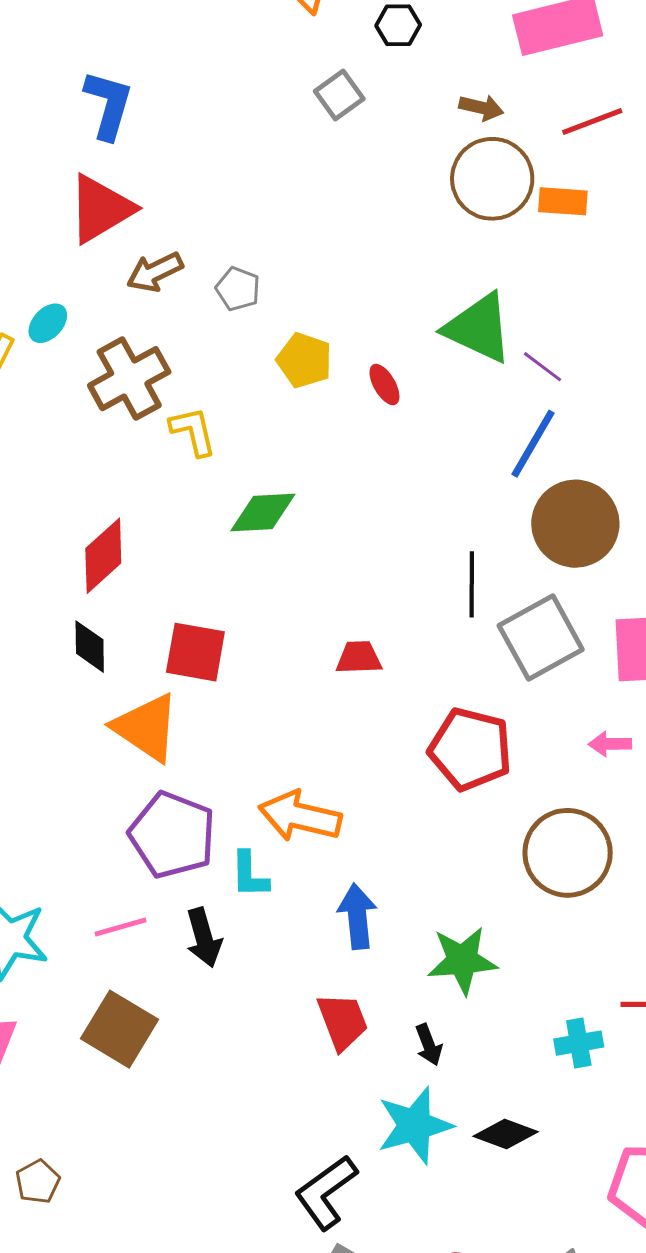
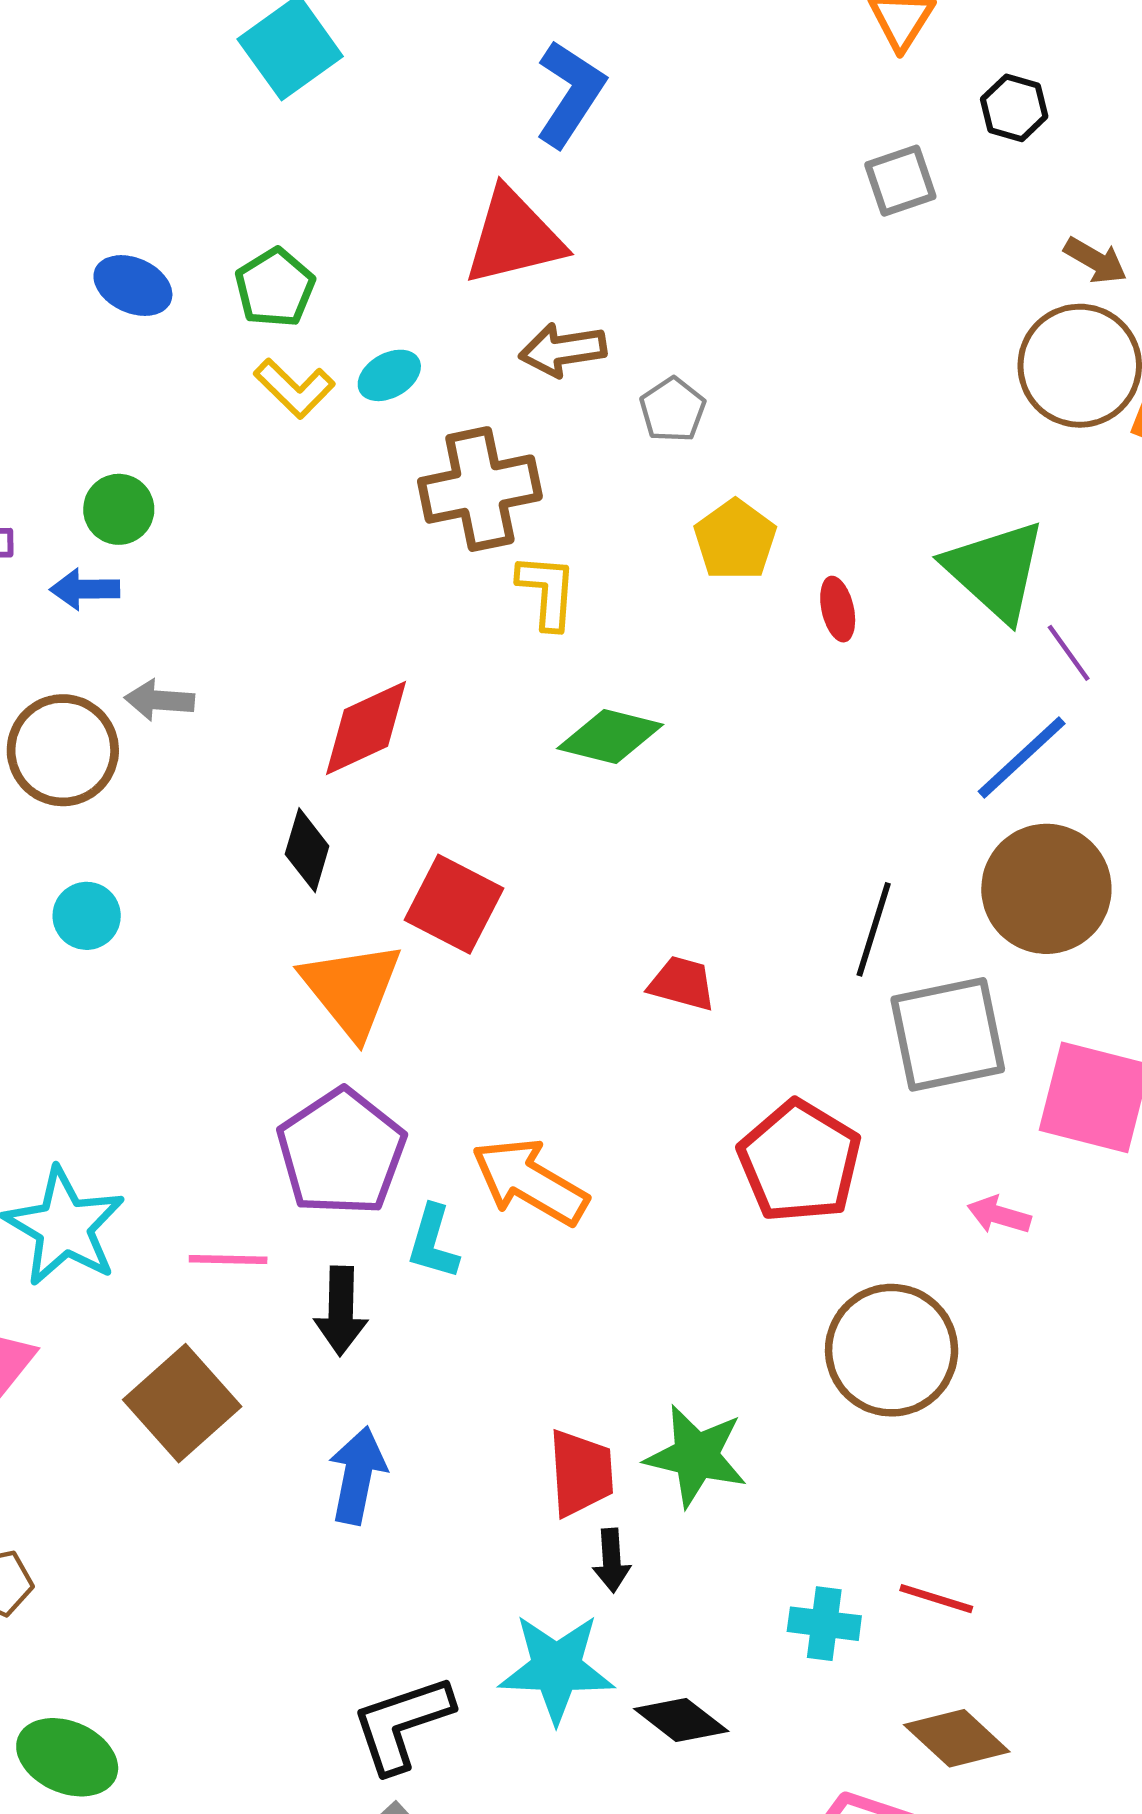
blue arrow: (357, 916) -> (357, 1475), moved
red trapezoid: (343, 1021) -> (581, 1473), moved

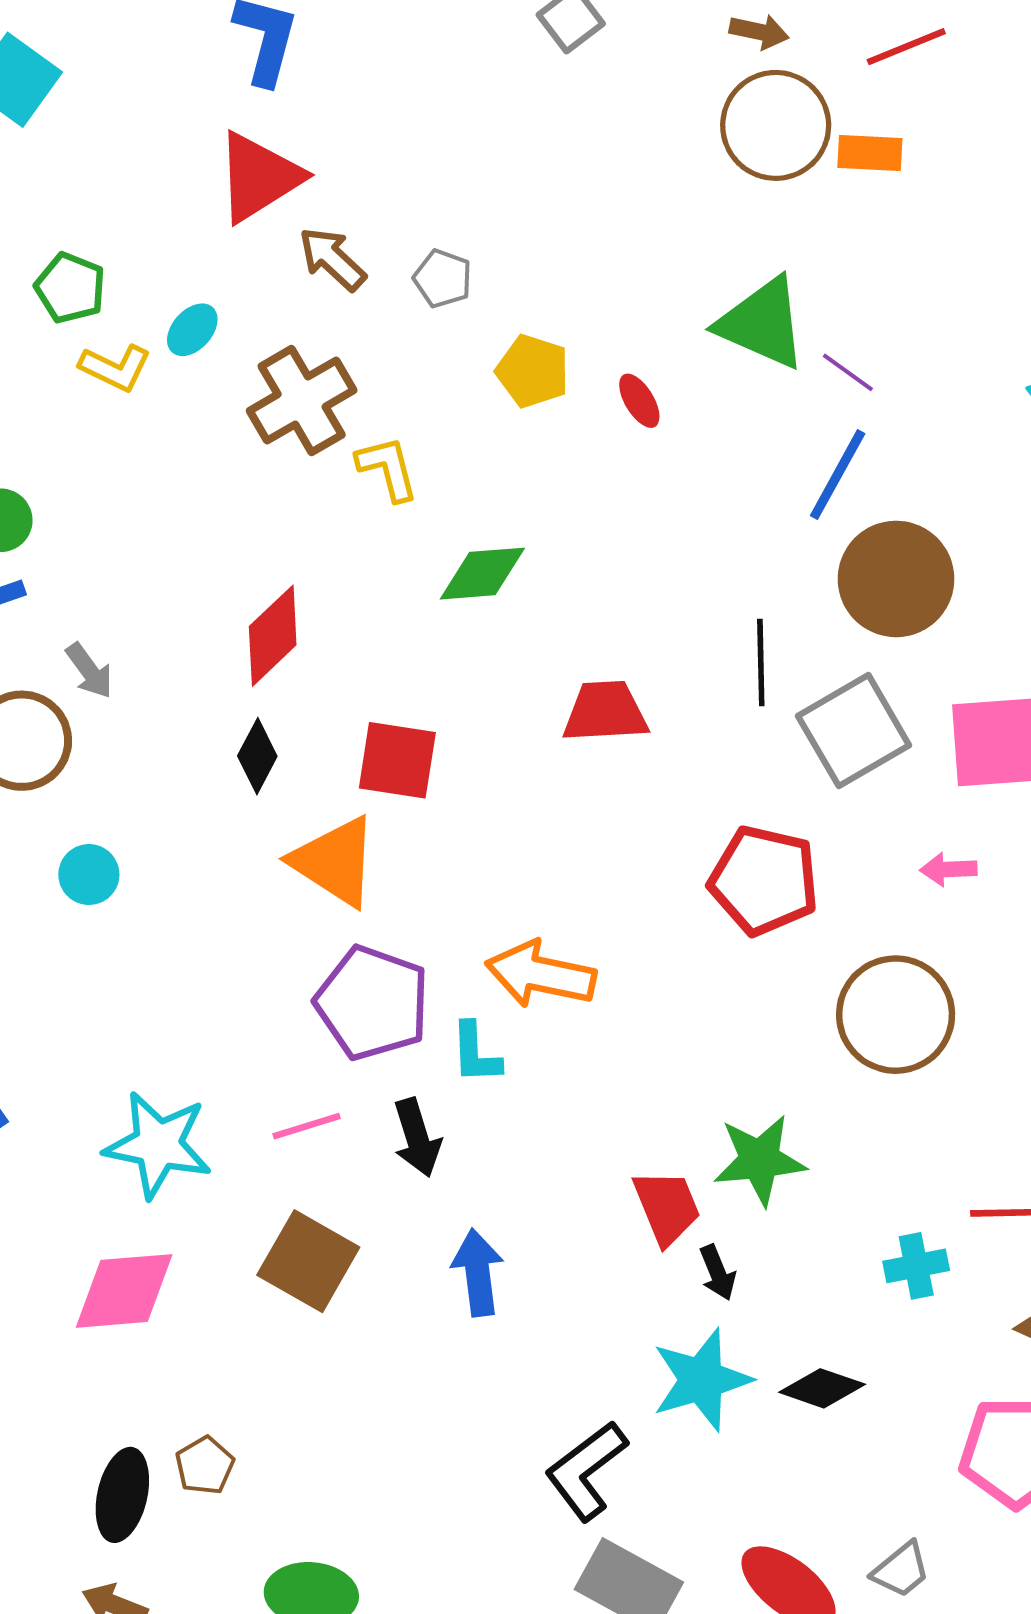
brown arrow: (563, 350) -> (332, 259), turned 70
gray arrow: (159, 700) -> (89, 671), turned -112
black diamond: (307, 850) -> (257, 756), turned 30
red trapezoid: (682, 983) -> (605, 712), moved, size x1.4

